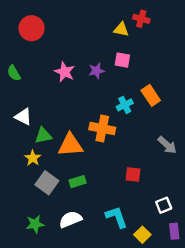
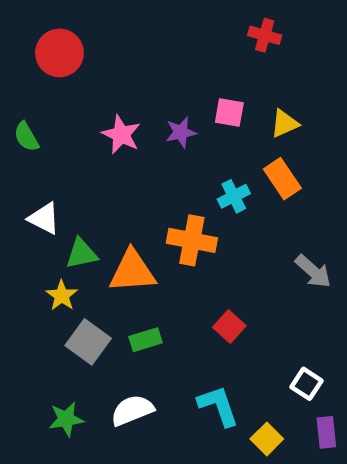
yellow triangle: (121, 29) -> (284, 124), moved, turned -35
red square: (133, 175) -> (229, 326), moved, turned 35
white square: (164, 205) -> (307, 384), turned -35

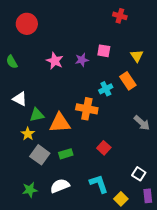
yellow triangle: (284, 124) -> (137, 56), moved, turned -40

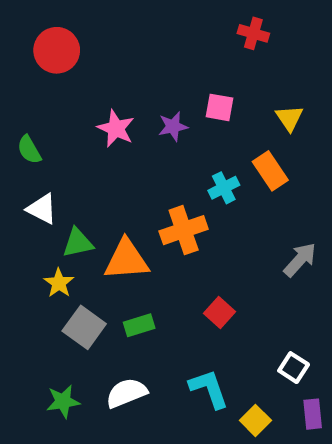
green semicircle: (12, 62) -> (29, 150), moved
orange cross: (87, 109) -> (184, 230), turned -30
gray arrow: (142, 123) -> (300, 260), turned -90

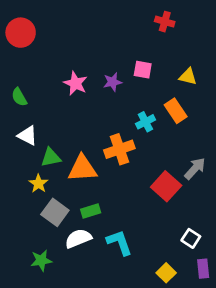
red circle: (57, 50) -> (21, 33), moved
yellow triangle: (289, 118) -> (188, 77), turned -42
red square: (220, 313) -> (166, 186), moved, size x1.5
cyan L-shape: (209, 389) -> (119, 243), moved
white semicircle: (126, 393) -> (78, 238), moved

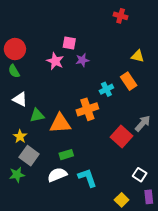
red circle: (21, 33) -> (15, 49), moved
pink square: (143, 70) -> (69, 43), moved
yellow star: (38, 184) -> (20, 136), moved
gray square: (55, 212) -> (29, 156), moved
green star: (41, 260) -> (17, 175), moved

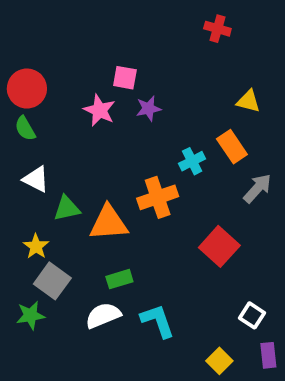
gray arrow: (143, 123) -> (257, 188), moved

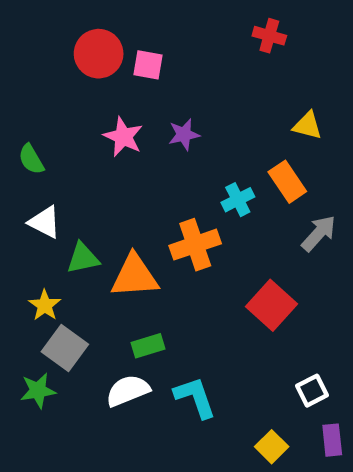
pink square: (125, 78) -> (148, 65), moved
red circle: (27, 89) -> (99, 54), moved
white square: (252, 315) -> (312, 391), turned 30

